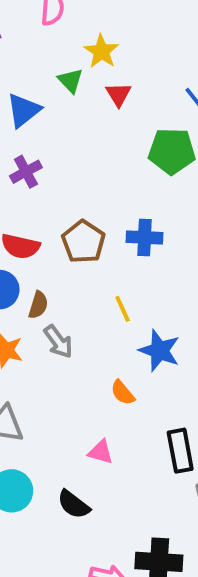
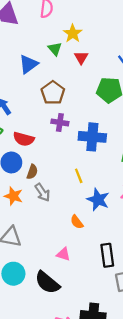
purple cross: (26, 172) -> (60, 122), moved, turned 35
blue cross: (145, 237) -> (92, 137), size x1.4
brown pentagon: (83, 242) -> (53, 93), moved
black semicircle: (74, 504) -> (47, 283), size x1.4

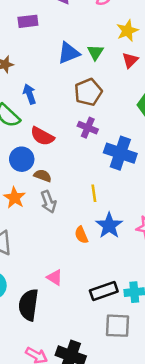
green triangle: (55, 49) -> (95, 52), moved
brown semicircle: (32, 172) -> (43, 176), turned -104
orange semicircle: (77, 222) -> (81, 235), moved
black rectangle: (107, 255) -> (104, 291), turned 65
black semicircle: (47, 283) -> (28, 305), turned 44

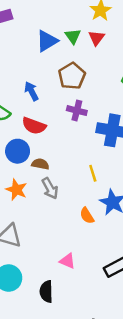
red triangle: (130, 60) -> (96, 38), moved
blue arrow: (29, 94) -> (31, 91), moved
black semicircle: (28, 305) -> (46, 292), size x0.7

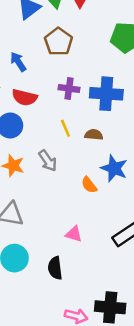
purple cross: (77, 111) -> (69, 89), moved
brown semicircle: (40, 164) -> (94, 135), moved
yellow line: (93, 173) -> (65, 128), moved

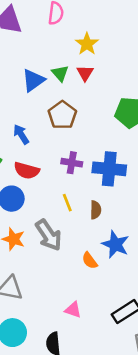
brown semicircle: (94, 135) -> (96, 210), turned 84
gray arrow: (48, 161) -> (49, 235), size x1.4

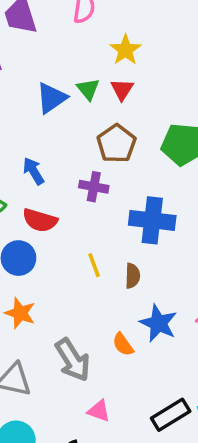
brown pentagon: (62, 115) -> (116, 144), moved
purple cross: (72, 163) -> (94, 187), moved
gray arrow: (49, 235) -> (73, 360), moved

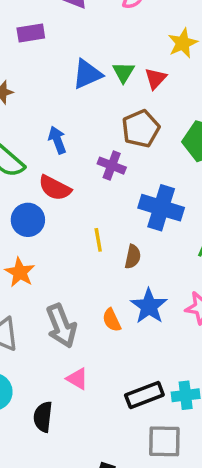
yellow star: (125, 50) -> (183, 43), moved

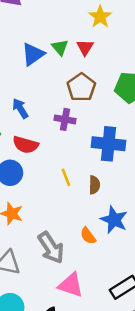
pink triangle: (77, 379) -> (71, 285), size x1.5

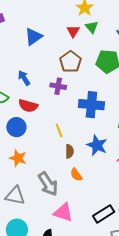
green triangle: (60, 47) -> (92, 27), moved
brown semicircle: (94, 185) -> (69, 151), moved
blue star: (114, 220) -> (97, 145), moved

